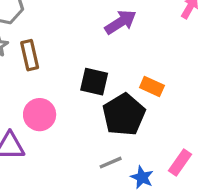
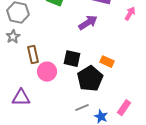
brown rectangle: (30, 55) -> (33, 55), moved
pink circle: (40, 115) -> (47, 72), moved

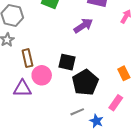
orange rectangle: (107, 62) -> (124, 73), moved, turned 40
purple triangle: (21, 98) -> (22, 88), moved
pink rectangle: (124, 108) -> (116, 103), moved

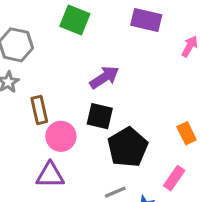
purple arrow: (83, 26) -> (104, 77), moved
purple triangle: (22, 88) -> (50, 175), moved

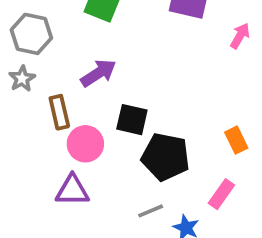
purple arrow: (104, 77) -> (98, 73), moved
black pentagon: (128, 147) -> (165, 157), turned -30

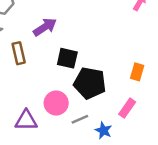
orange rectangle: (236, 140) -> (137, 72), turned 42
pink circle: (85, 144) -> (56, 103), moved
purple triangle: (72, 190) -> (26, 120), moved

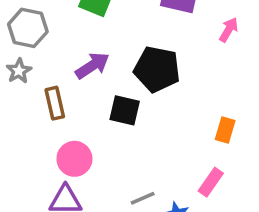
black pentagon: (90, 83) -> (157, 69), moved
pink circle: (56, 103) -> (74, 159), moved

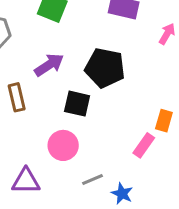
pink circle: (74, 159) -> (63, 145), moved
pink rectangle: (211, 182) -> (144, 145), moved

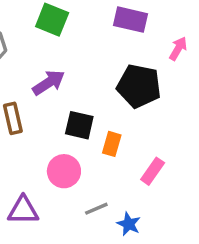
black pentagon: (105, 68) -> (139, 86), moved
orange rectangle: (164, 121) -> (112, 144), moved

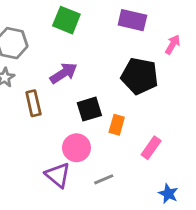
black square: (79, 125) -> (89, 109), turned -30
purple triangle: (23, 210) -> (58, 175), moved, turned 40
blue star: (129, 224) -> (168, 194), moved

